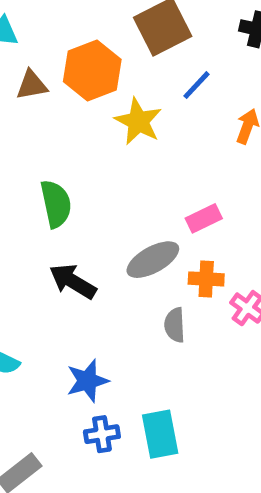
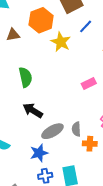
brown triangle: (32, 85) -> (13, 35), moved
gray ellipse: (153, 260) -> (52, 131), moved
orange cross: (206, 279) -> (90, 144), moved

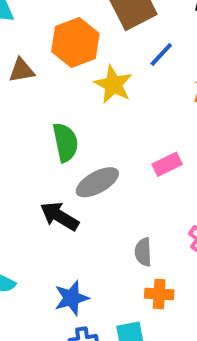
green semicircle: (25, 77) -> (65, 142), moved
gray ellipse: (52, 131) -> (97, 182), moved
orange cross: (90, 144) -> (159, 294), moved

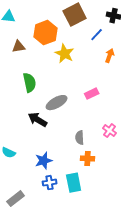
blue line: (161, 54) -> (97, 35), moved
green semicircle: (65, 142) -> (30, 83), moved

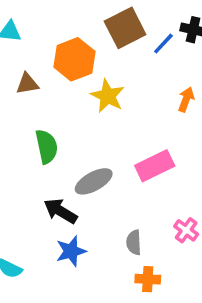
blue line: (97, 35) -> (163, 44), moved
pink rectangle: (92, 94) -> (155, 166), size x1.5
blue star: (44, 161) -> (71, 251), moved

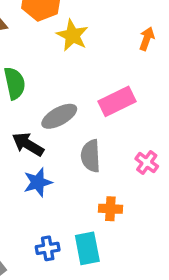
gray semicircle: (134, 242) -> (91, 156), moved, size x1.4

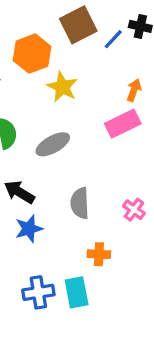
pink rectangle: (117, 101) -> (123, 124), moved
gray ellipse: (59, 116) -> (53, 144), moved
blue cross: (48, 248) -> (38, 292), size x1.4

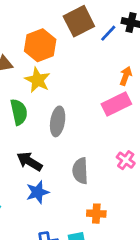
yellow star: (62, 87) -> (38, 80), moved
gray ellipse: (53, 144) -> (58, 121), turned -52
pink cross: (134, 210) -> (126, 160), moved

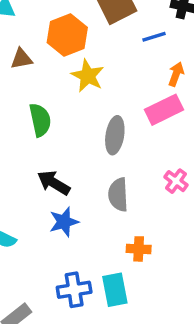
blue line: (108, 33) -> (154, 37), moved, turned 30
yellow star: (38, 80) -> (88, 76), moved
gray ellipse: (58, 121) -> (115, 135), moved

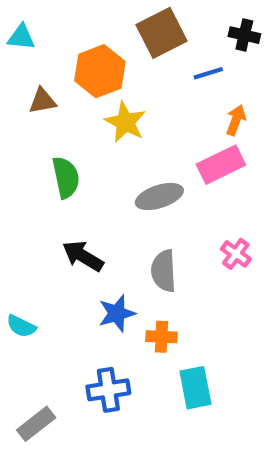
gray ellipse: (115, 135) -> (159, 197), turned 63
blue star: (64, 222) -> (117, 313), moved
orange cross: (139, 249) -> (161, 337), moved
cyan rectangle: (115, 290) -> (195, 388), moved

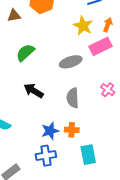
yellow star: (125, 122) -> (83, 26), moved
green semicircle: (66, 177) -> (25, 53), turned -120
blue star: (117, 313) -> (50, 131), moved

